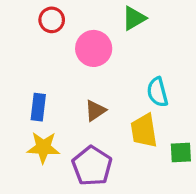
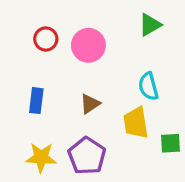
green triangle: (134, 18) -> (150, 25), moved
red circle: (52, 20) -> (46, 39), moved
yellow star: (43, 147) -> (41, 157), moved

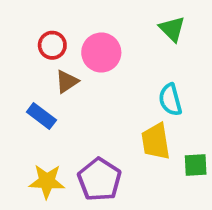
green triangle: (150, 25) -> (172, 29), turned -45
blue rectangle: (36, 101) -> (41, 116), turned -60
brown triangle: (90, 104) -> (67, 82), moved

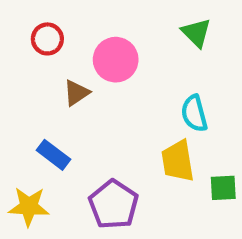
red circle: (52, 45) -> (47, 39), moved
blue rectangle: (41, 116) -> (54, 155), moved
yellow star: (47, 181) -> (29, 207), moved

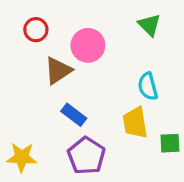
brown triangle: (76, 93) -> (58, 71), size x1.4
blue rectangle: (54, 155) -> (74, 115), moved

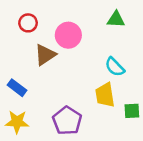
green triangle: (149, 25) -> (116, 19), turned -42
cyan semicircle: (148, 86) -> (115, 67), turned -30
blue rectangle: (74, 115) -> (17, 88), moved

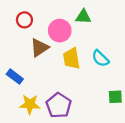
green triangle: (116, 19) -> (83, 17), moved
yellow trapezoid: (105, 95) -> (71, 58), moved
yellow star: (17, 122) -> (30, 104), moved

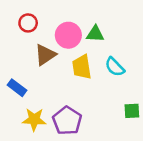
green triangle: (83, 17) -> (95, 34), moved

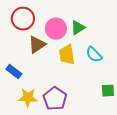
red circle: (28, 23) -> (23, 19), size x1.5
green triangle: (95, 34) -> (78, 28), turned -35

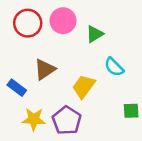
pink circle: (56, 29) -> (63, 21), moved
brown triangle: (37, 45) -> (45, 69), moved
yellow trapezoid: (67, 55) -> (84, 86), moved, turned 45

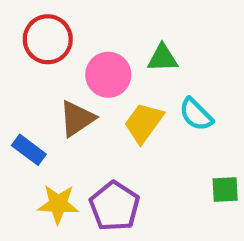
pink circle: (63, 21) -> (108, 75), moved
green triangle: (95, 34) -> (163, 58), turned 30
yellow trapezoid: (84, 86) -> (144, 123), moved

